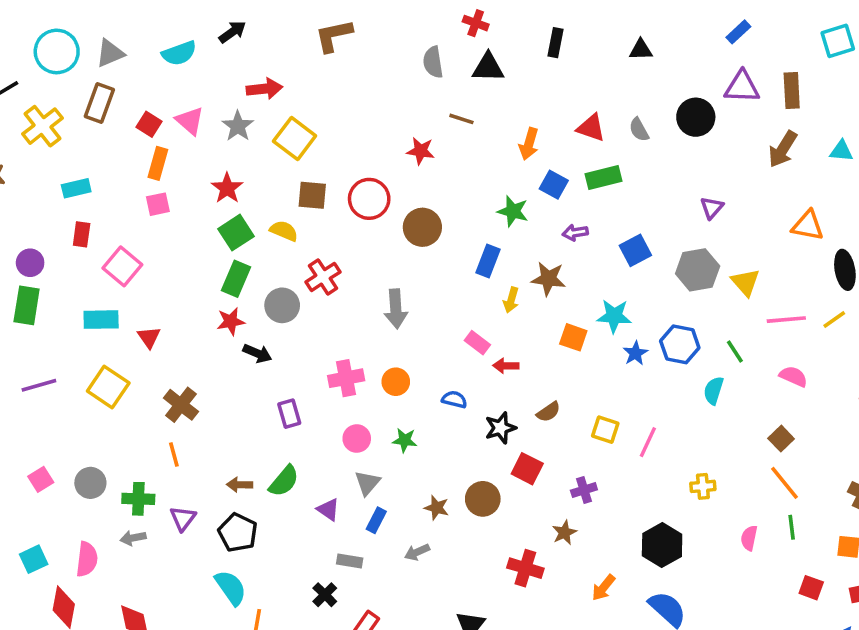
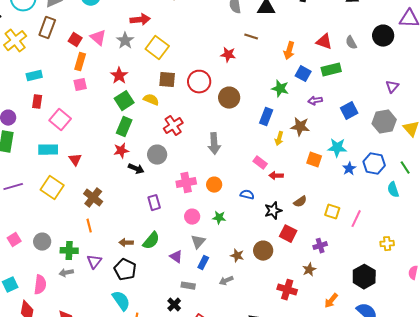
gray circle: (282, 305) -> (157, 155), moved
cyan semicircle: (714, 391) -> (393, 190), turned -35

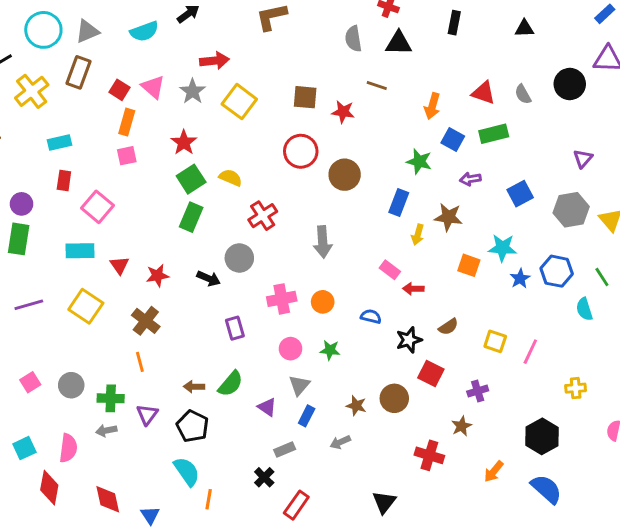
brown square: (167, 80) -> (305, 97), moved
red star: (121, 151) -> (157, 276), moved
gray rectangle: (188, 286) -> (285, 450), turned -32

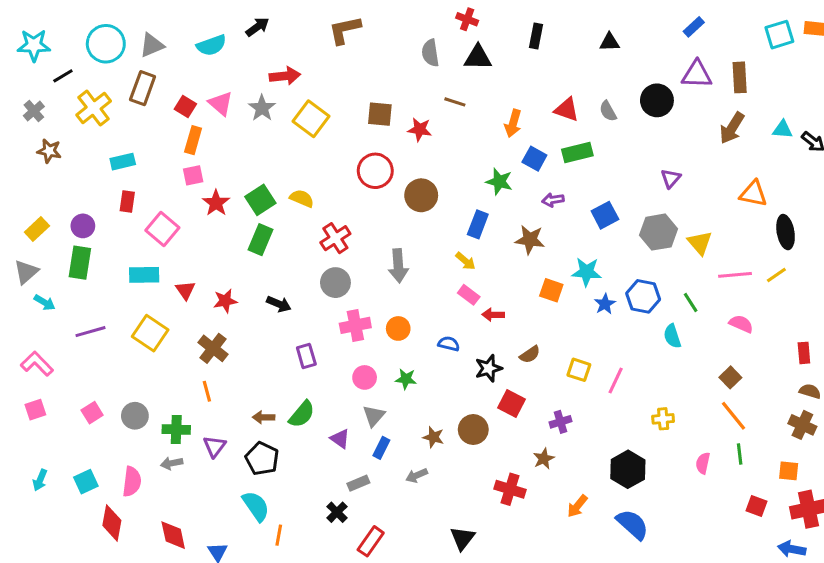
red star: (184, 142) -> (216, 203), moved
yellow arrow: (418, 235) -> (466, 261), moved, turned -66
gray circle: (239, 258) -> (335, 283), moved

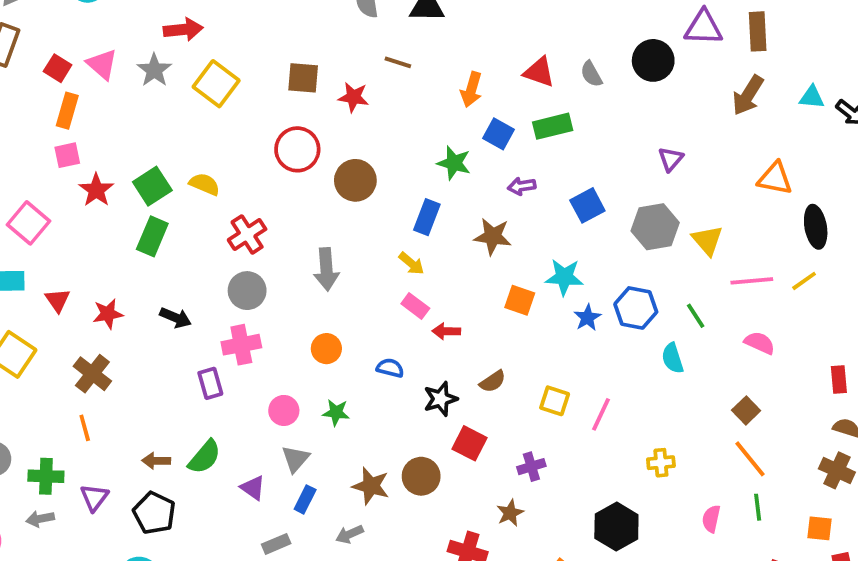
pink cross: (355, 325) -> (241, 345), moved
brown star: (433, 437) -> (371, 486), size x1.4

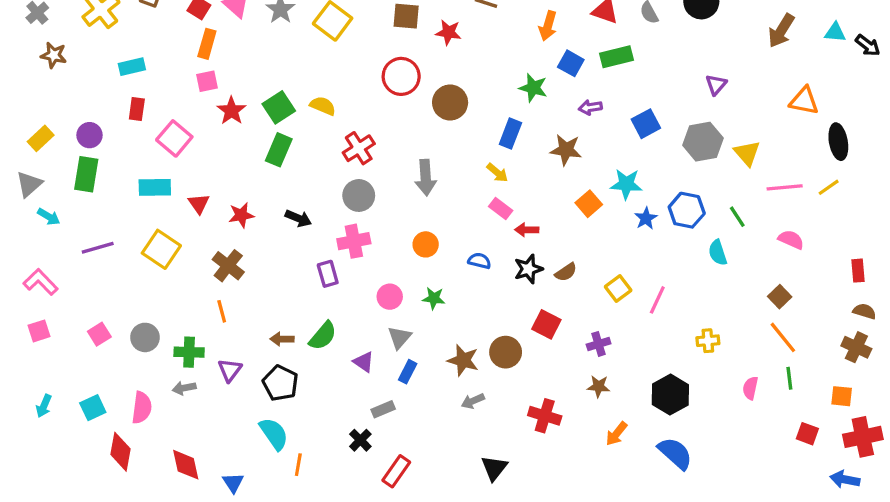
orange square: (520, 300) -> (589, 204), turned 30
black star: (440, 399) -> (528, 269), moved
yellow square: (555, 401) -> (618, 288), turned 35
brown star: (510, 513) -> (599, 386), moved, turned 30
gray arrow: (350, 534) -> (473, 401), moved

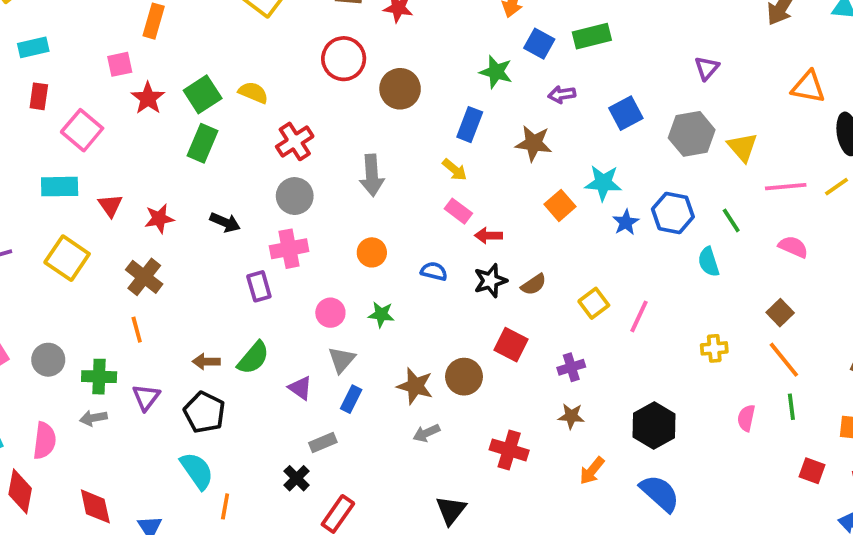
orange rectangle: (207, 44) -> (154, 21), moved
yellow cross: (708, 341) -> (714, 348), moved

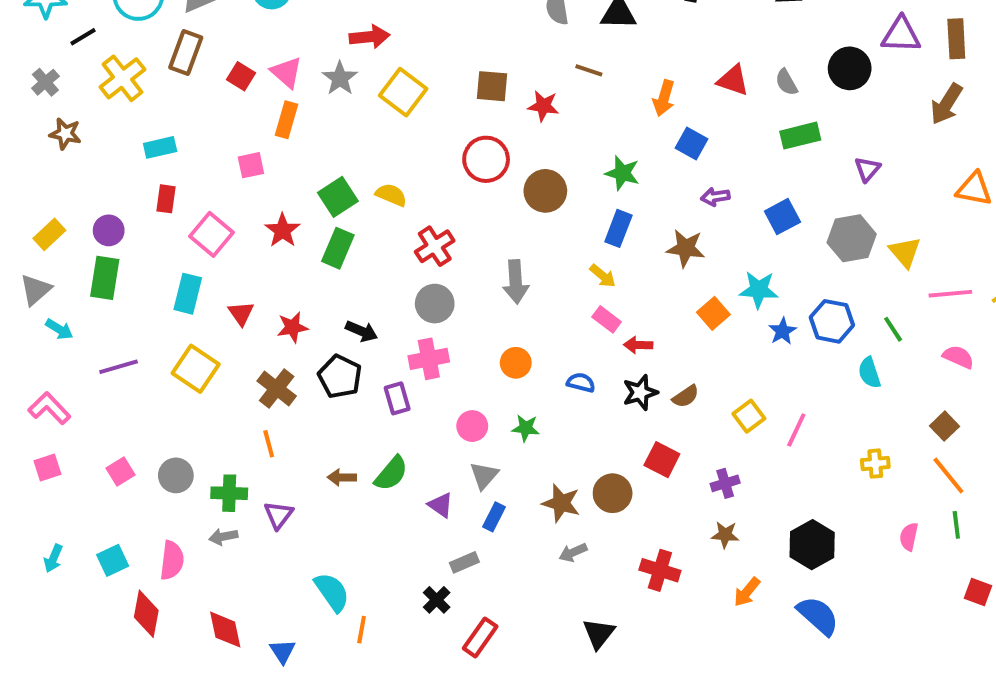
green rectangle: (592, 36) -> (800, 136), moved
green star: (496, 72) -> (622, 173), moved
red star: (148, 98) -> (283, 230), moved
cyan rectangle: (60, 187) -> (188, 294), turned -75
black pentagon: (204, 412) -> (340, 377), moved

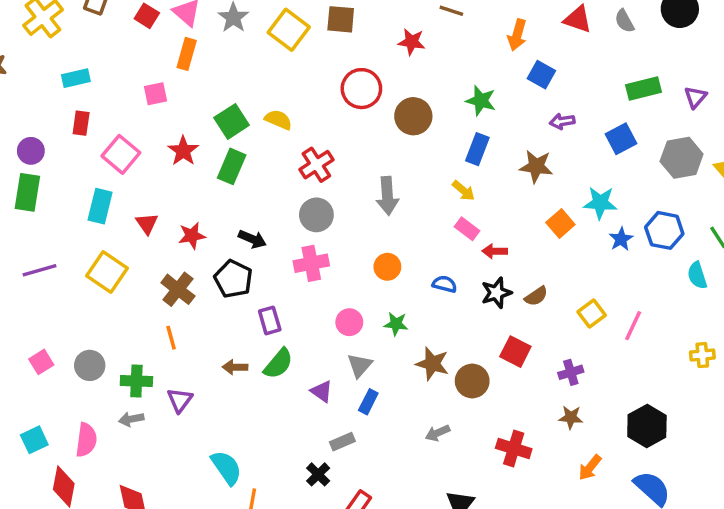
brown square: (492, 86) -> (341, 19), moved
green rectangle: (800, 136) -> (643, 89), moved
purple rectangle: (397, 398) -> (270, 320), moved
brown star: (561, 503) -> (432, 364), moved

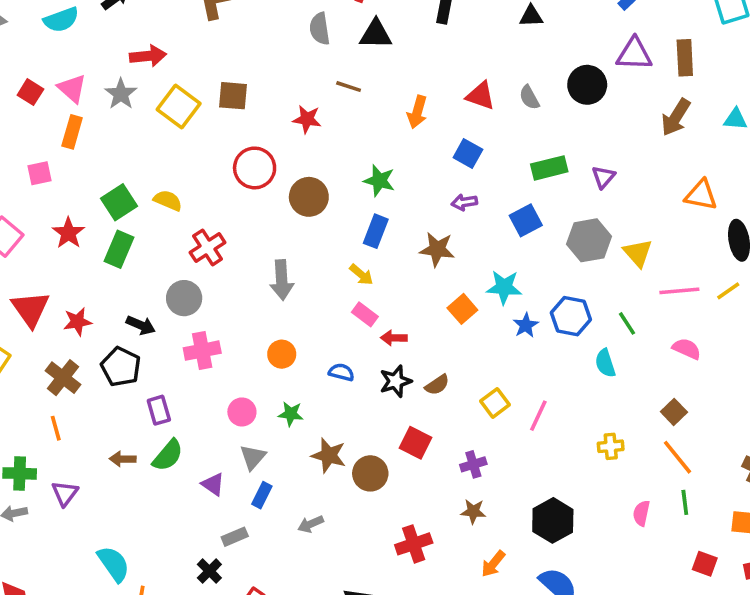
blue square: (541, 75) -> (468, 153), moved
gray circle: (316, 215) -> (184, 298), moved
red triangle: (147, 224) -> (30, 309), size x1.6
gray arrow: (438, 433) -> (311, 524), moved
red cross: (514, 449) -> (414, 544), turned -36

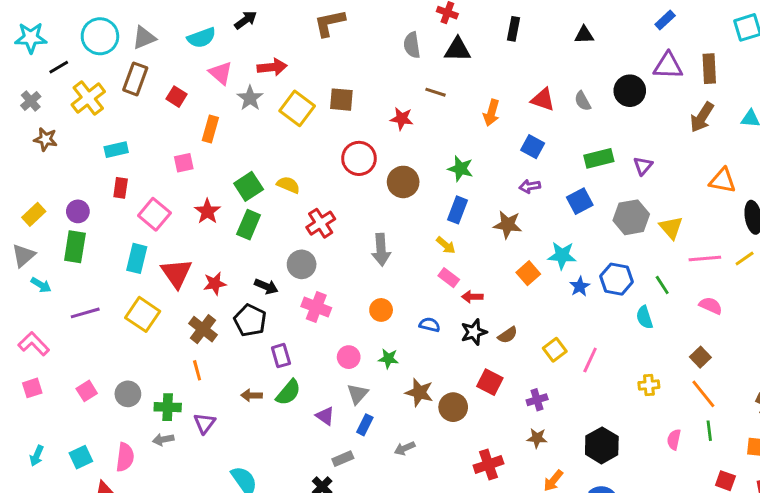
pink triangle: (72, 88) -> (221, 73), moved
pink cross: (202, 351) -> (316, 307), turned 32

